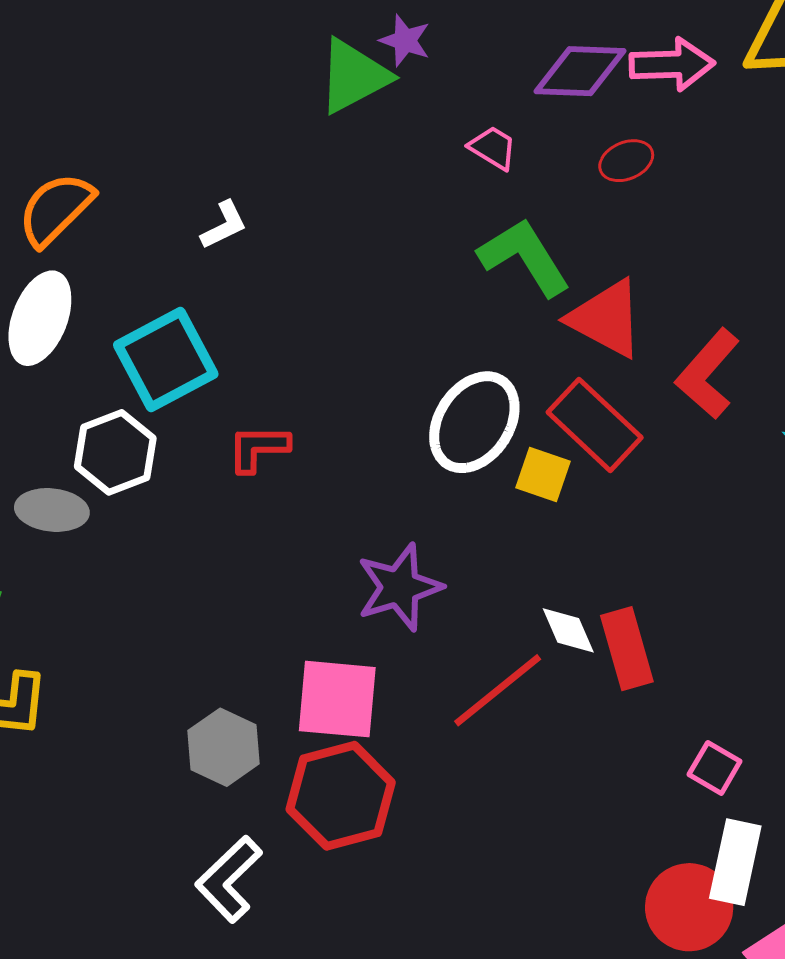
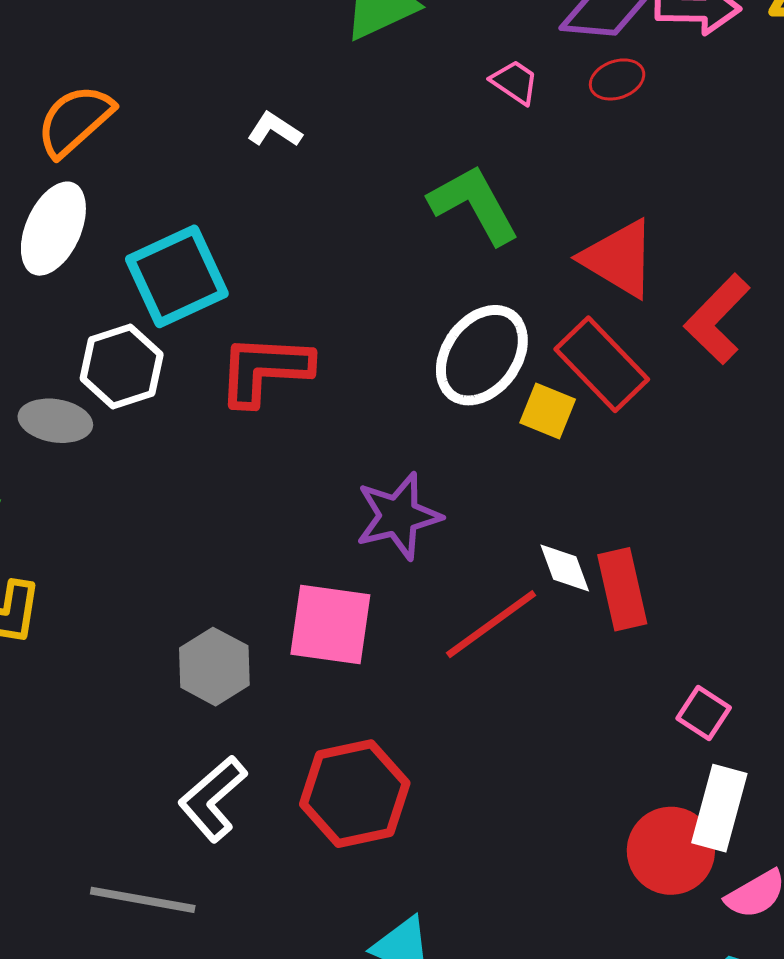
red ellipse: (626, 161) -> (617, 79), moved
white L-shape: (224, 225) -> (275, 130), moved, turned -124
green L-shape: (524, 257) -> (474, 205), moved
red L-shape: (258, 448) -> (265, 370), size x1.5
red hexagon: (341, 796) -> (355, 794), moved

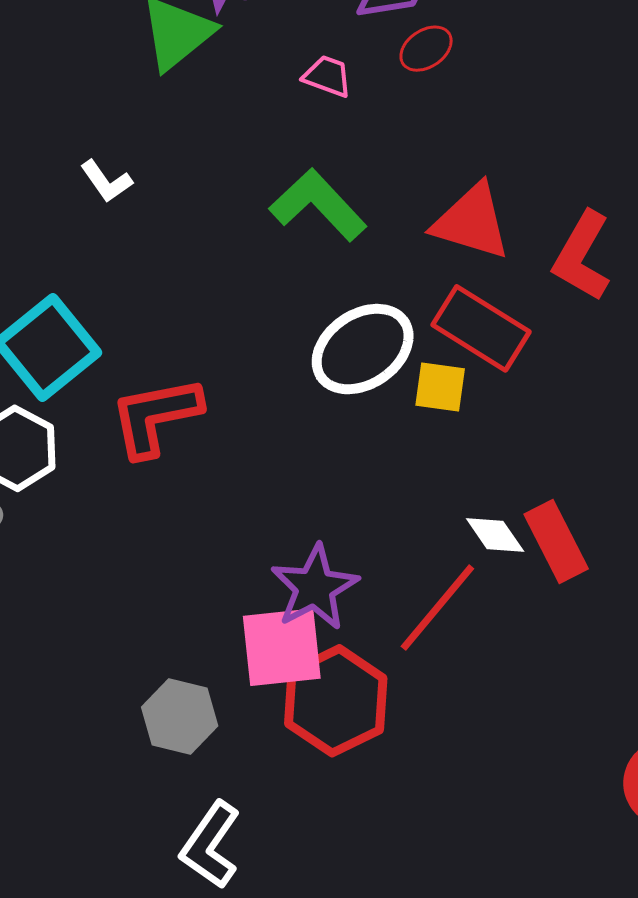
white L-shape: (275, 130) -> (106, 181), turned -144
white ellipse: (482, 355) -> (363, 349), turned 34
purple star: (398, 516) -> (315, 587), moved
red hexagon: (355, 794) -> (336, 701), moved

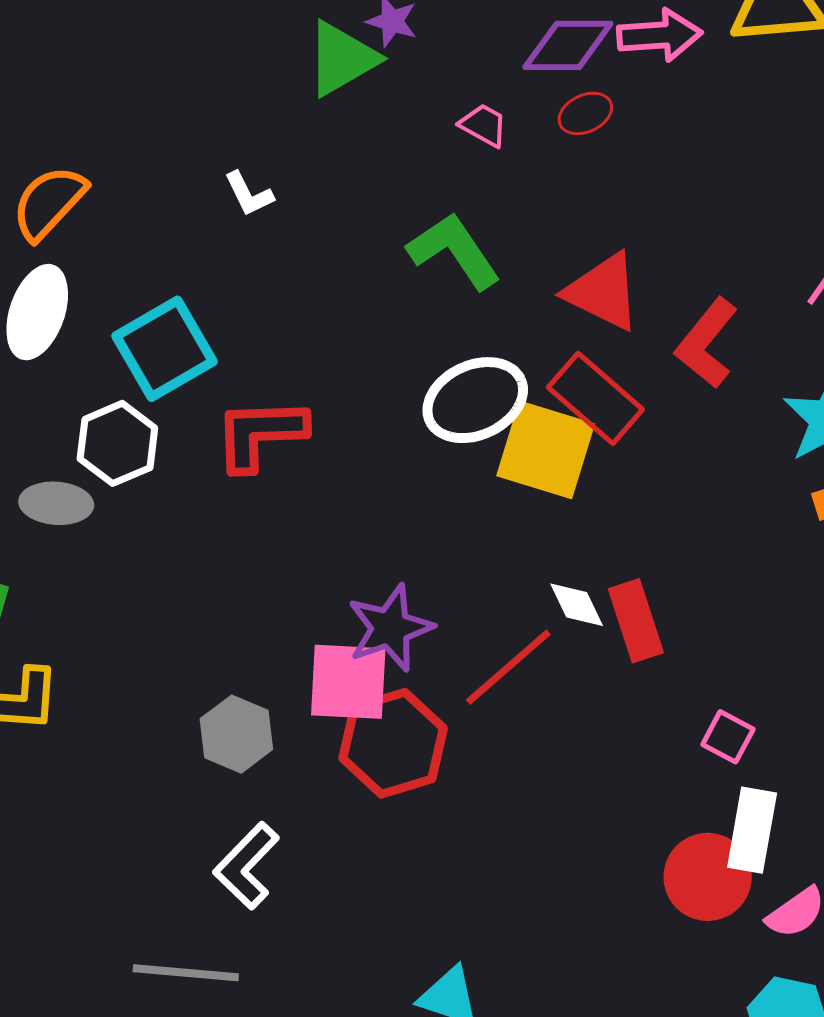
yellow square: (440, 387) -> (546, 450), size x1.8

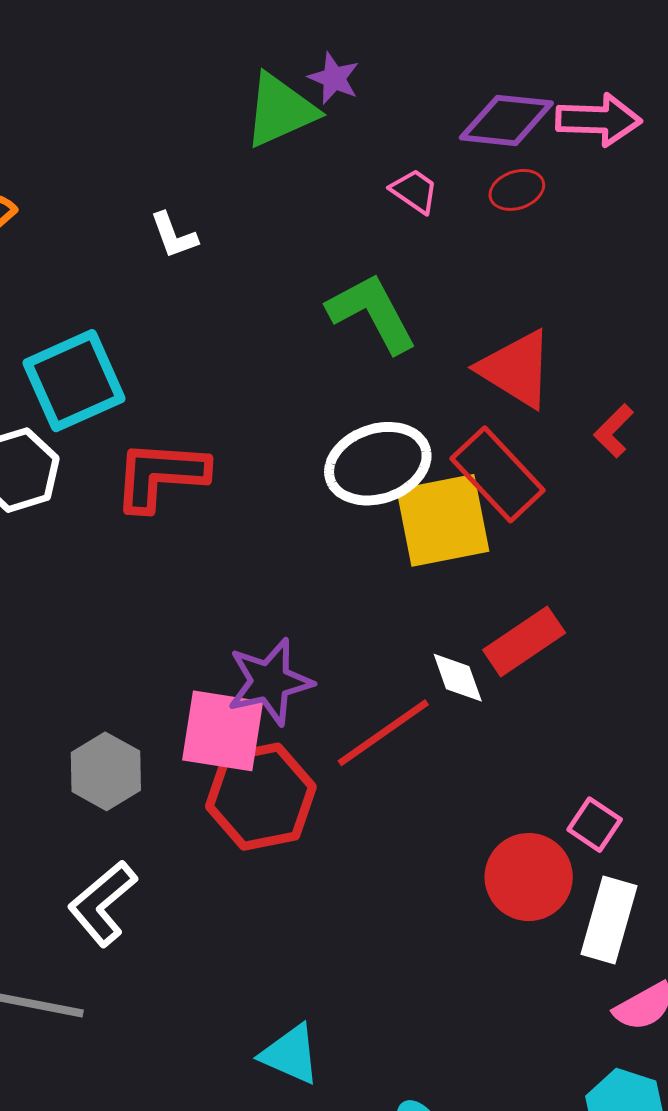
red L-shape: (706, 343) -> (614, 431), size x0.6
yellow square: (546, 450) -> (443, 520), turned -34
red rectangle: (636, 621) -> (524, 641), moved, turned 68
red circle: (708, 877) -> (529, 877), moved

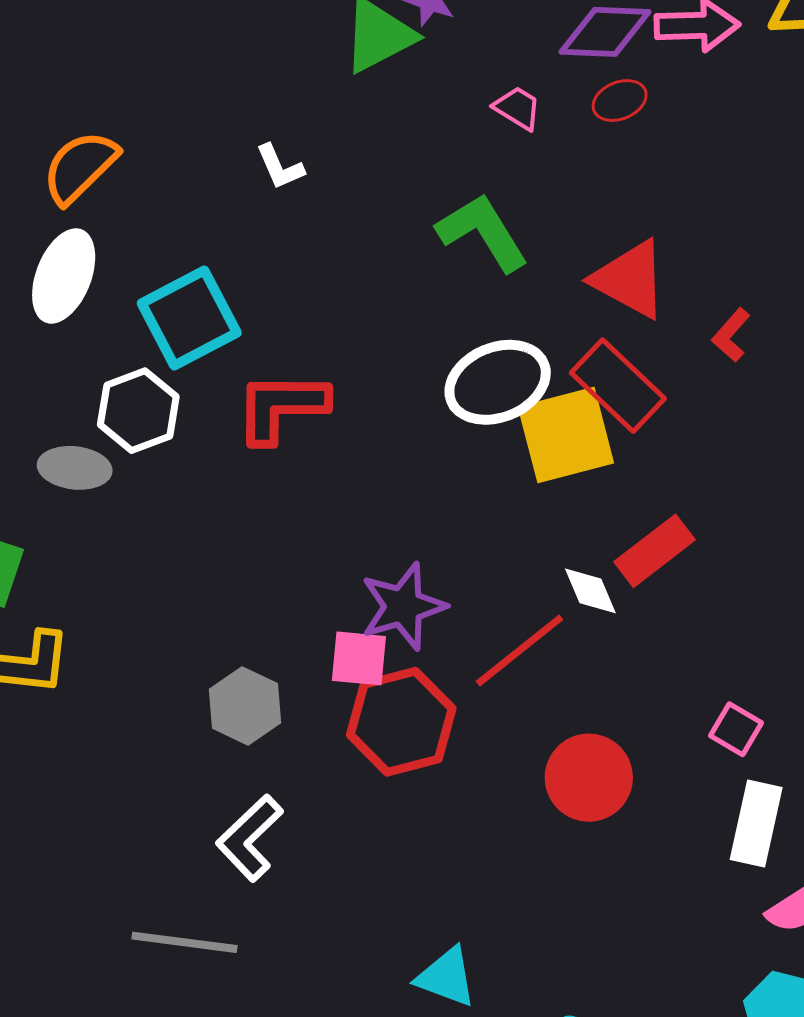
pink square: (223, 731) -> (359, 658), size x0.7
red circle: (529, 877) -> (589, 778), moved

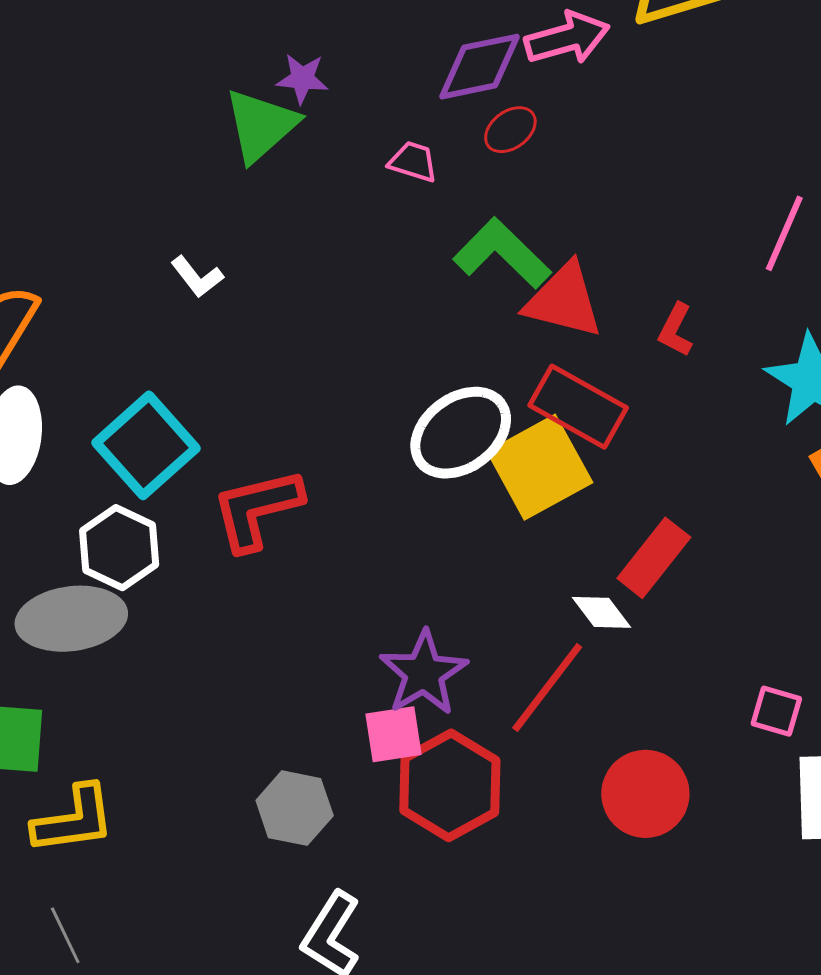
green L-shape: (483, 232) -> (502, 253), moved
gray ellipse: (75, 468) -> (71, 619), size x1.5

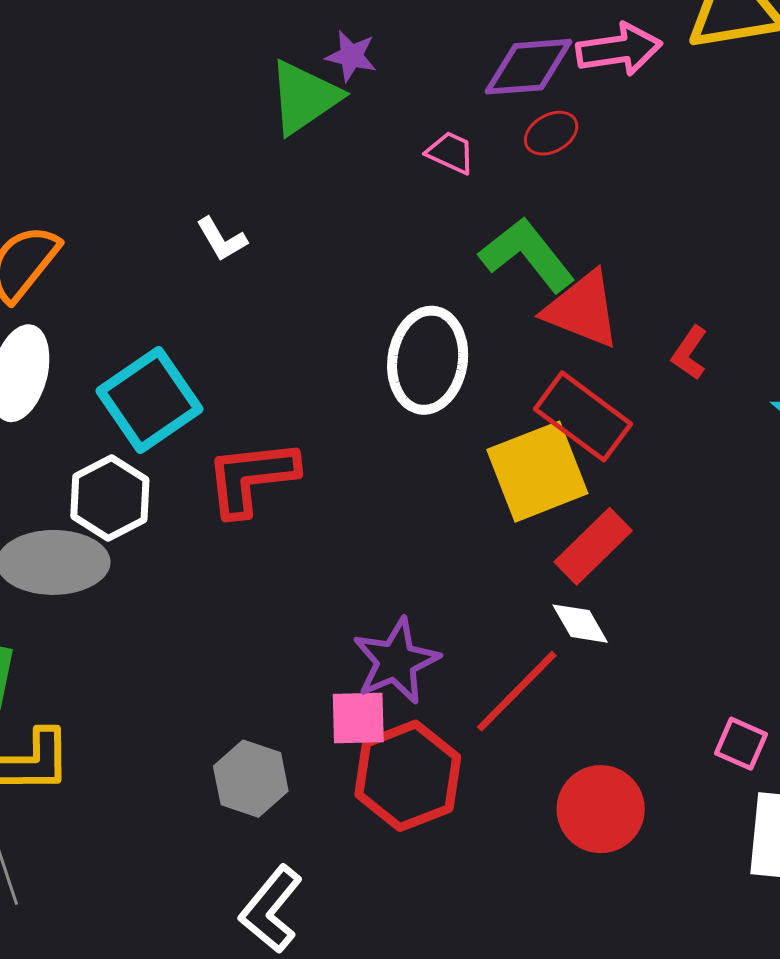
white ellipse: (461, 433) -> (428, 360), moved, turned -52
red rectangle: (654, 558) -> (593, 546), moved

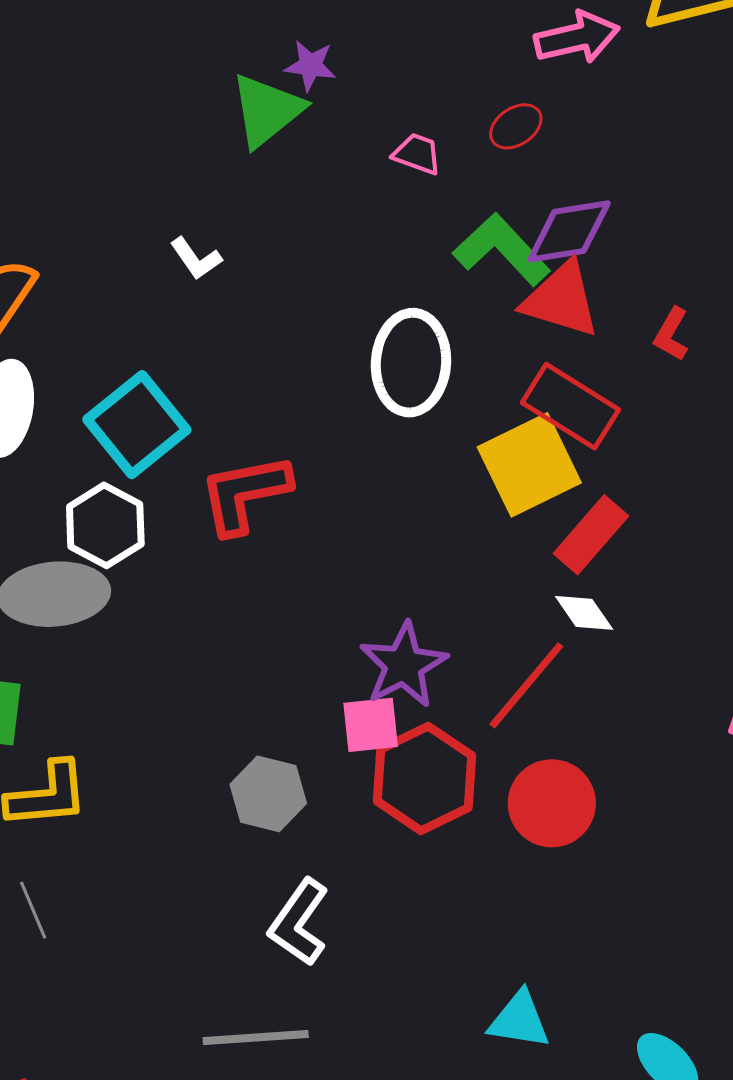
purple diamond: (528, 67) -> (569, 231), moved
red circle: (601, 809) -> (552, 803), moved

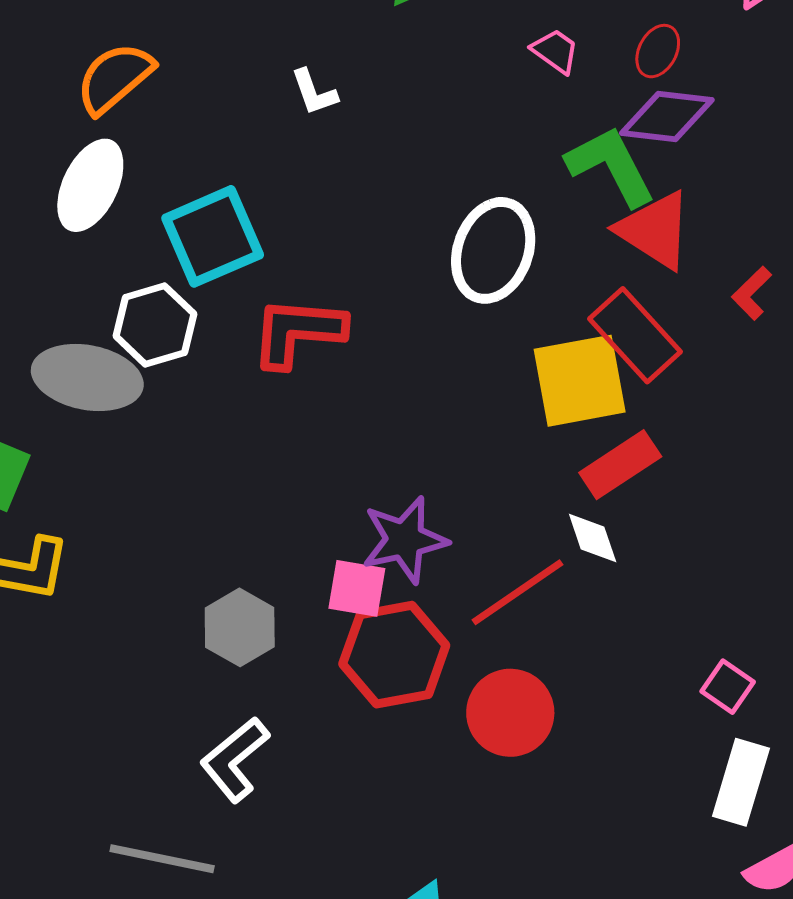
red ellipse: (516, 126) -> (658, 51), turned -44
purple diamond: (569, 231) -> (667, 117), moved

